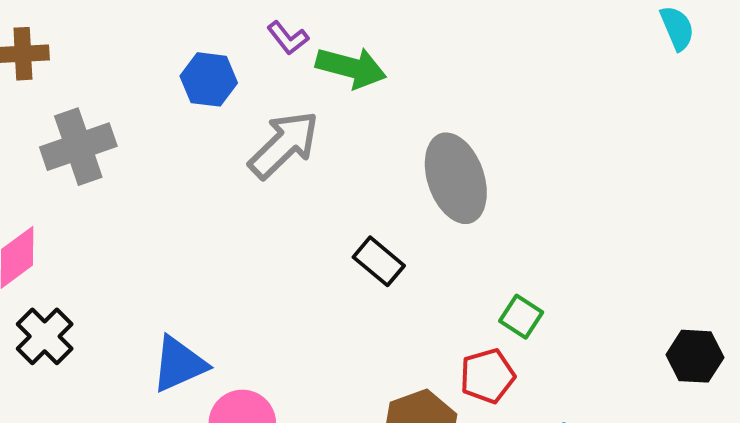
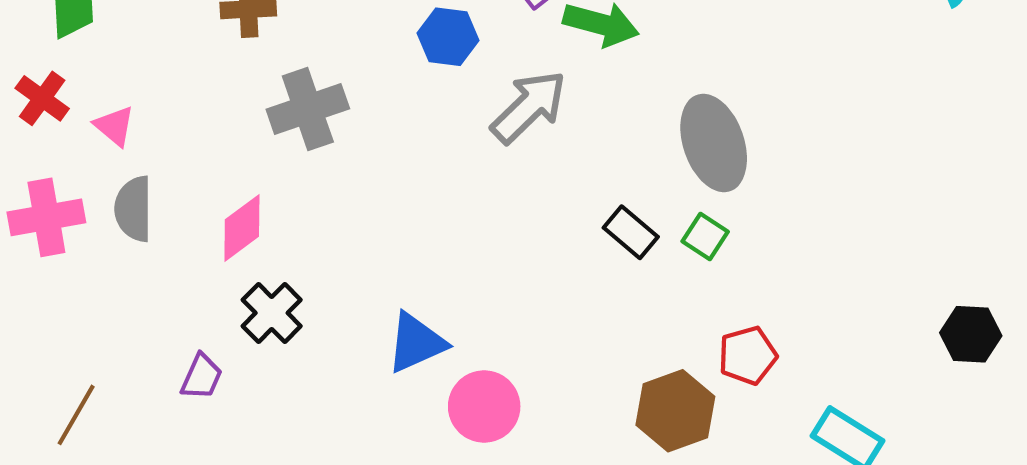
green square: (521, 317) -> (705, 236), moved

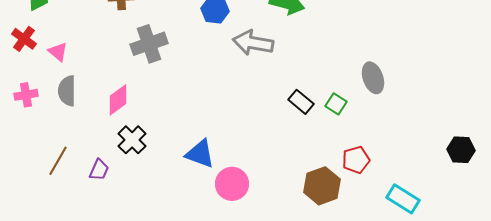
gray arrow: (529, 107) -> (253, 43), turned -126
gray ellipse: (714, 143) -> (373, 78), moved, size x0.7
pink cross: (46, 217) -> (26, 95), size x0.7
blue triangle: (416, 343) -> (200, 154), turned 44
brown line: (76, 415) -> (58, 161), moved

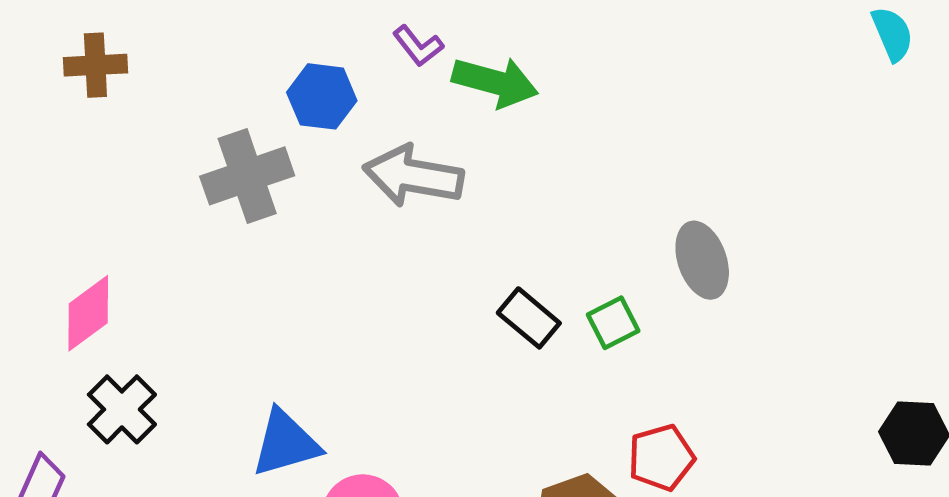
gray cross: (149, 44) -> (247, 176), moved
green square: (336, 104) -> (613, 323), turned 30
blue triangle: (200, 154) -> (286, 443), turned -36

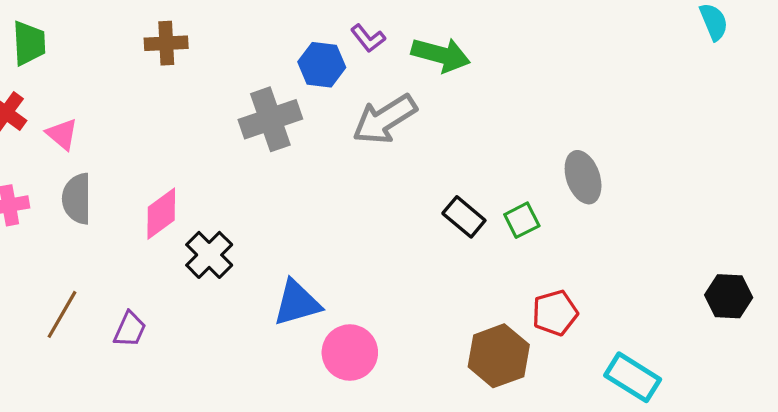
purple L-shape: (418, 46) -> (368, 38), moved
gray arrow: (413, 176) -> (385, 119), turned -42
black cross: (122, 409) -> (209, 255), moved

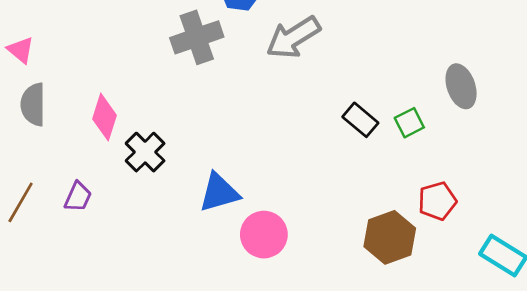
pink diamond: (161, 214) -> (104, 117), turned -36
purple trapezoid: (130, 329) -> (78, 197), moved

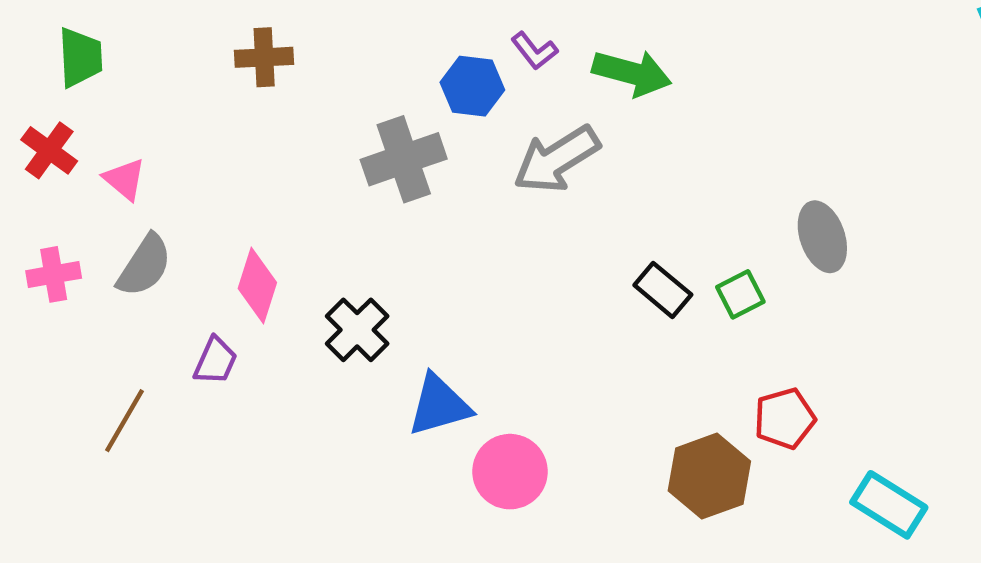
gray semicircle: (33, 104) -> (144, 266), turned -147
black cross: (145, 152) -> (357, 330), moved
purple trapezoid: (78, 197) -> (215, 361), moved

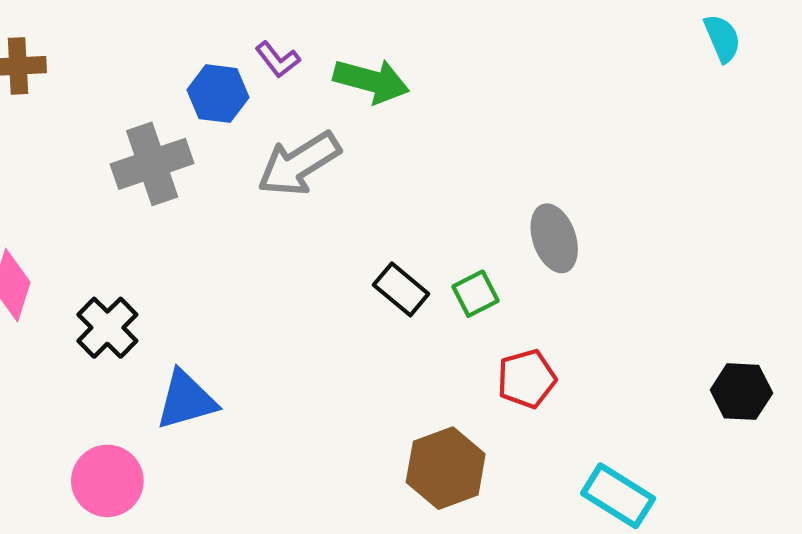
red pentagon: (785, 418) -> (527, 379), moved
pink circle: (510, 472) -> (107, 481), moved

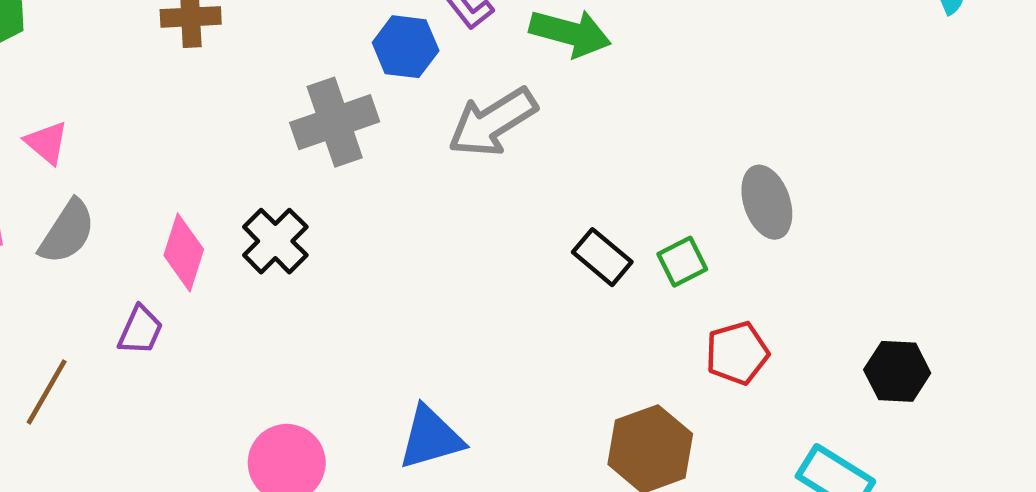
black cross: (107, 328) -> (275, 241), moved
black hexagon: (741, 392) -> (897, 371), moved
blue triangle: (186, 400) -> (431, 438), moved

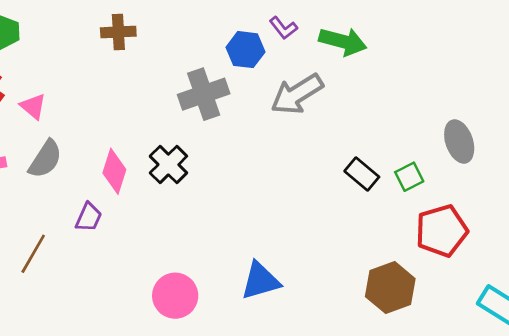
red pentagon: (737, 353) -> (442, 231), size x1.4

